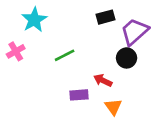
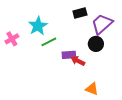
cyan star: (34, 20) -> (38, 26), moved
purple rectangle: (79, 95) -> (69, 55), moved
orange triangle: (113, 107) -> (92, 89), moved, turned -32

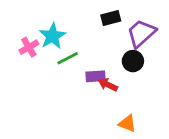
pink cross: (12, 39) -> (29, 47), moved

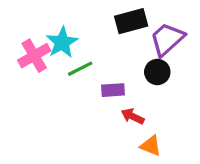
black rectangle: (111, 18) -> (131, 21), size x1.4
pink cross: (29, 47) -> (34, 56), size x1.4
red arrow: (108, 85) -> (133, 116), moved

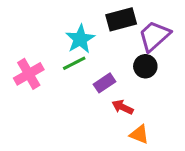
cyan star: (62, 42) -> (80, 39), moved
pink cross: (34, 56) -> (29, 74), moved
purple rectangle: (113, 90) -> (104, 83), turned -30

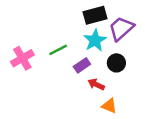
cyan star: (80, 39) -> (95, 40), moved
black circle: (145, 66) -> (116, 63), moved

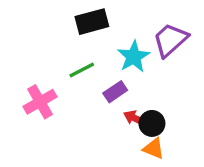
black rectangle: (95, 15) -> (92, 22), moved
pink cross: (22, 58) -> (40, 102), moved
black circle: (116, 63) -> (152, 123), moved

